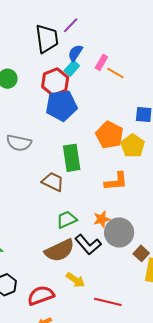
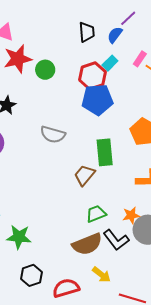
purple line: (71, 25) -> (128, 18), moved
black trapezoid: (47, 39) -> (87, 32), size x0.7
blue semicircle: (75, 53) -> (115, 35), moved
brown trapezoid: (53, 182) -> (84, 175), turned -80

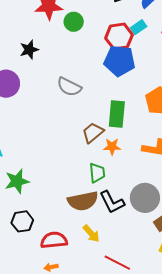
green trapezoid: (96, 214) -> (97, 173), turned 95
orange star: (131, 215) -> (112, 147), moved
green star: (19, 237) -> (17, 181), turned -30

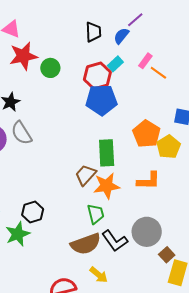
gray semicircle: (69, 87) -> (21, 133), moved, turned 40
orange star: (112, 147) -> (107, 186), size x1.5
black hexagon: (22, 221) -> (33, 212), moved

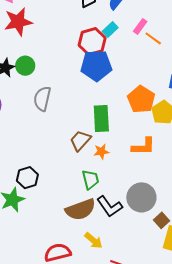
green circle: (50, 68) -> (25, 66), moved
gray semicircle: (21, 133) -> (42, 99), moved, turned 45
orange star: (107, 186) -> (101, 152), size x0.6

